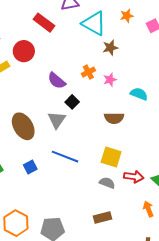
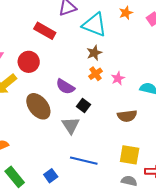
brown star: (110, 48) -> (94, 53), moved
brown ellipse: (23, 126) -> (38, 106), moved

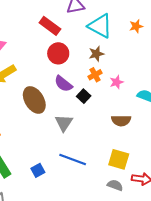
orange star: (126, 13) -> (136, 26), moved
red circle: (29, 62) -> (58, 53), moved
black square: (83, 106) -> (84, 96), moved

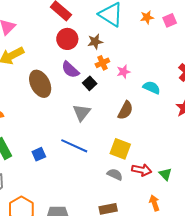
brown star: (96, 54) -> (95, 42), moved
brown semicircle: (121, 120) -> (125, 110), turned -66
gray triangle: (64, 123) -> (82, 113), moved

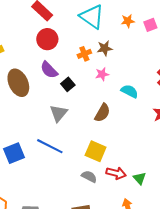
brown star: (95, 42) -> (105, 48), moved
orange cross: (102, 63) -> (84, 54), moved
blue square: (39, 154) -> (14, 153), size x1.5

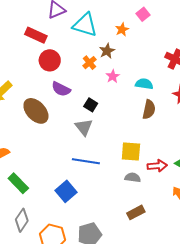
orange star: (128, 21) -> (122, 29), moved
black square: (68, 84) -> (91, 105), moved
brown semicircle: (102, 113) -> (149, 109), moved
blue square: (14, 153) -> (66, 191), moved

